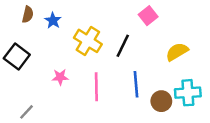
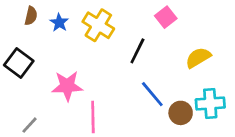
yellow cross: (88, 41) -> (98, 25), moved
pink star: (60, 77) -> (67, 86), size x1.6
blue line: (136, 84) -> (152, 94), turned -35
pink line: (96, 87) -> (93, 117), moved

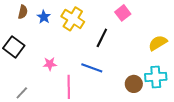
yellow semicircle: (198, 58) -> (158, 43), moved
pink star: (67, 86) -> (50, 64), size x0.6
blue line: (152, 94) -> (92, 68), moved, turned -30

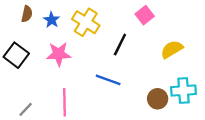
yellow semicircle: (158, 43) -> (172, 49), moved
pink star: (50, 64) -> (59, 54), moved, size x1.5
pink line: (69, 87) -> (65, 102), moved

